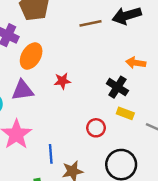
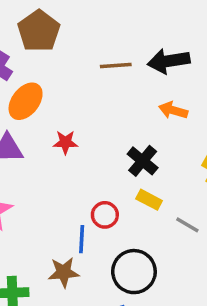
orange arrow: (136, 63) -> (173, 110), moved
blue line: (51, 154) -> (82, 239), moved

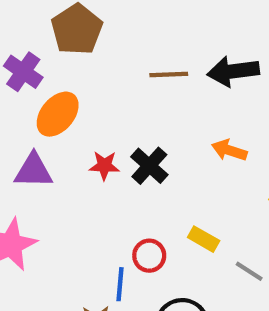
orange arrow: (173, 110) -> (229, 150), moved
black cross: (143, 161) -> (149, 166), moved

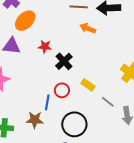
orange arrow: (229, 150) -> (88, 28), moved
black cross: (149, 166) -> (64, 61), moved

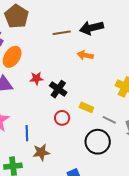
orange arrow: (88, 28) -> (85, 55), moved
blue line: (47, 102) -> (27, 133), moved
black circle: (74, 124) -> (98, 142), moved

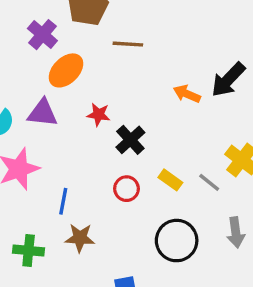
black arrow: (91, 28) -> (228, 80), moved, turned -45
brown line: (62, 33) -> (128, 44), moved
gray line: (109, 120) -> (209, 182), moved

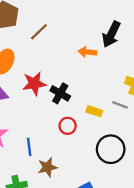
brown line: (128, 44) -> (39, 32), turned -30
red star: (99, 115) -> (34, 83), size x1.5

